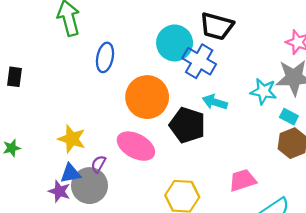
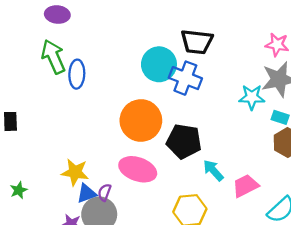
blue ellipse: (105, 57) -> (77, 74), moved
cyan arrow: (215, 102) -> (213, 170), moved, turned 40
blue triangle: (70, 173) -> (87, 193), moved

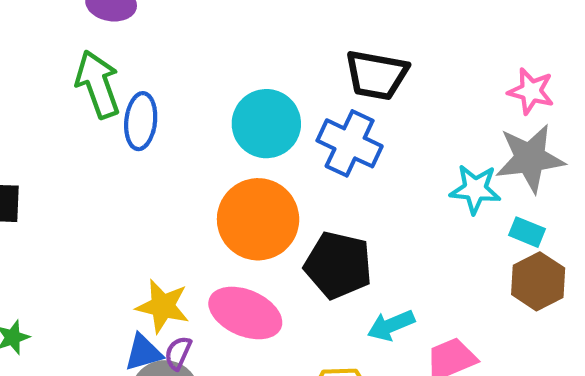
cyan circle: (159, 64) -> (266, 124), moved
cyan arrow: (213, 170) -> (391, 325), turned -75
yellow star: (75, 172) -> (163, 306), moved

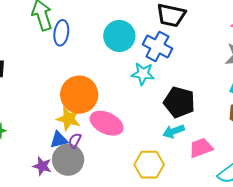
cyan star: (475, 189) -> (143, 74), moved
orange circle: (258, 219) -> (79, 95), moved
black pentagon: (338, 265) -> (179, 102), moved

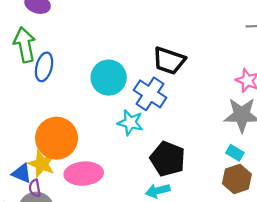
pink ellipse: (107, 123) -> (84, 174), turned -36
blue triangle: (59, 140) -> (22, 173), moved, turned 30
purple semicircle: (75, 141) -> (35, 188), moved, turned -42

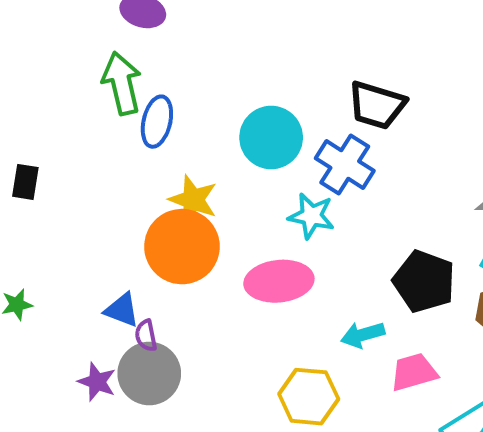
black pentagon: (168, 159) -> (424, 281), moved
yellow star: (42, 164) -> (193, 200), moved
pink ellipse: (84, 174) -> (279, 281), moved

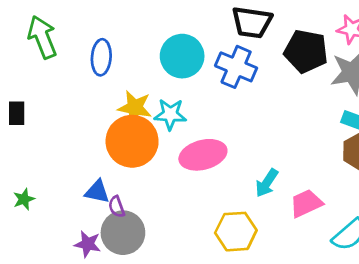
green arrow: (122, 83) -> (42, 37), moved
cyan star: (311, 216) -> (170, 114), moved
black pentagon: (424, 281) -> (306, 51), moved
cyan arrow: (363, 335) -> (267, 183), turned -32

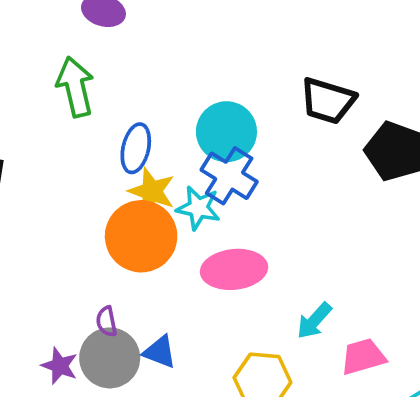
green arrow: (42, 37) -> (75, 87), moved
blue ellipse: (101, 57) -> (136, 148), moved
blue cross: (236, 67) -> (229, 176), moved
blue triangle: (97, 192) -> (160, 352), moved

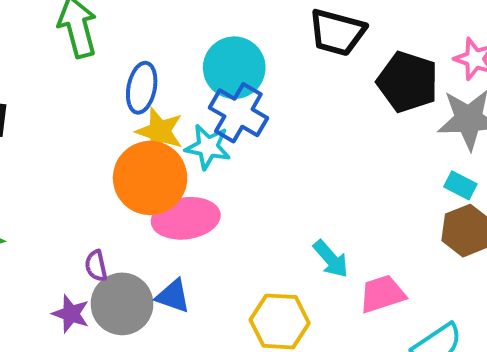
pink ellipse: (234, 269) -> (186, 218), moved
purple semicircle: (107, 321) -> (96, 266), moved
cyan arrow: (314, 321) -> (331, 259), turned -81

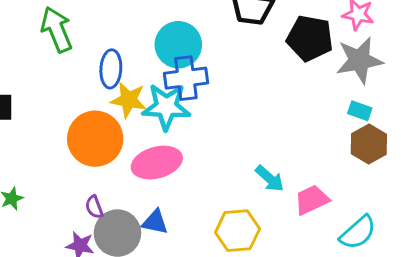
blue cross: (238, 113) -> (186, 78), turned -30
cyan star: (208, 147) -> (166, 107), size x1.4
orange circle: (150, 178) -> (95, 139), moved

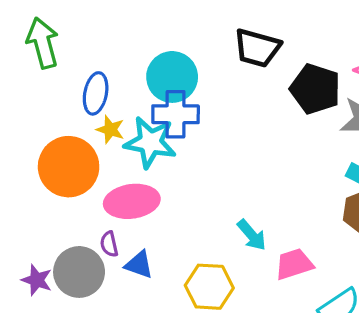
yellow star: (129, 100) -> (110, 129), size x0.7
purple semicircle: (94, 207) -> (109, 244), moved
blue triangle: (155, 222) -> (139, 265), moved

